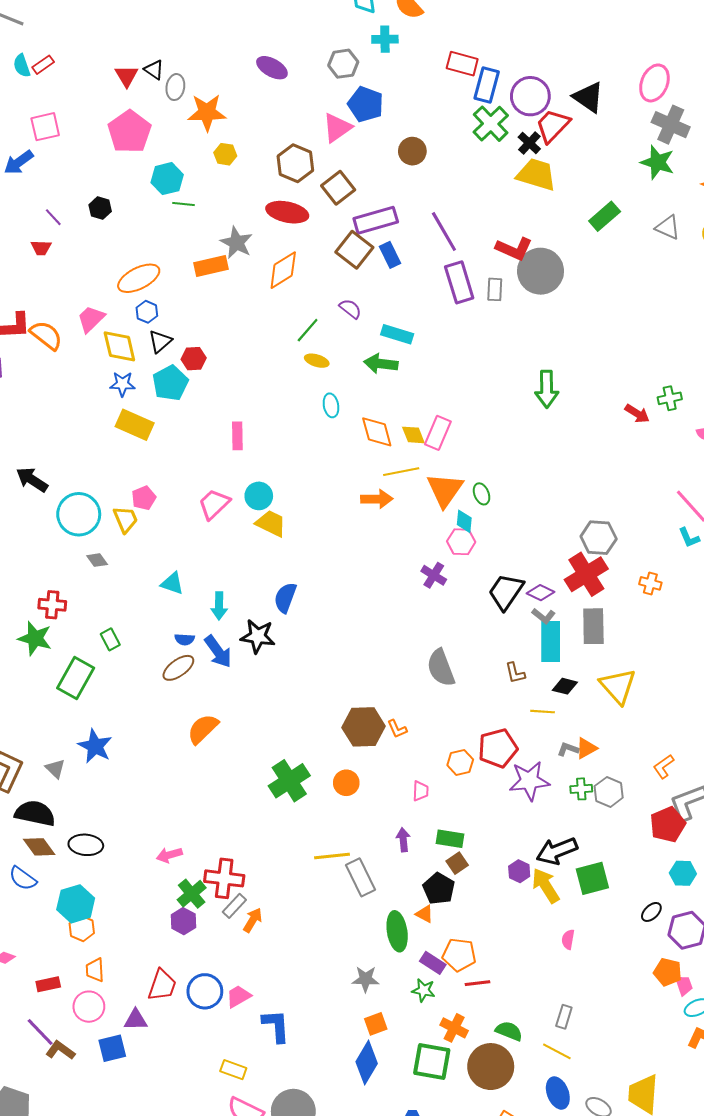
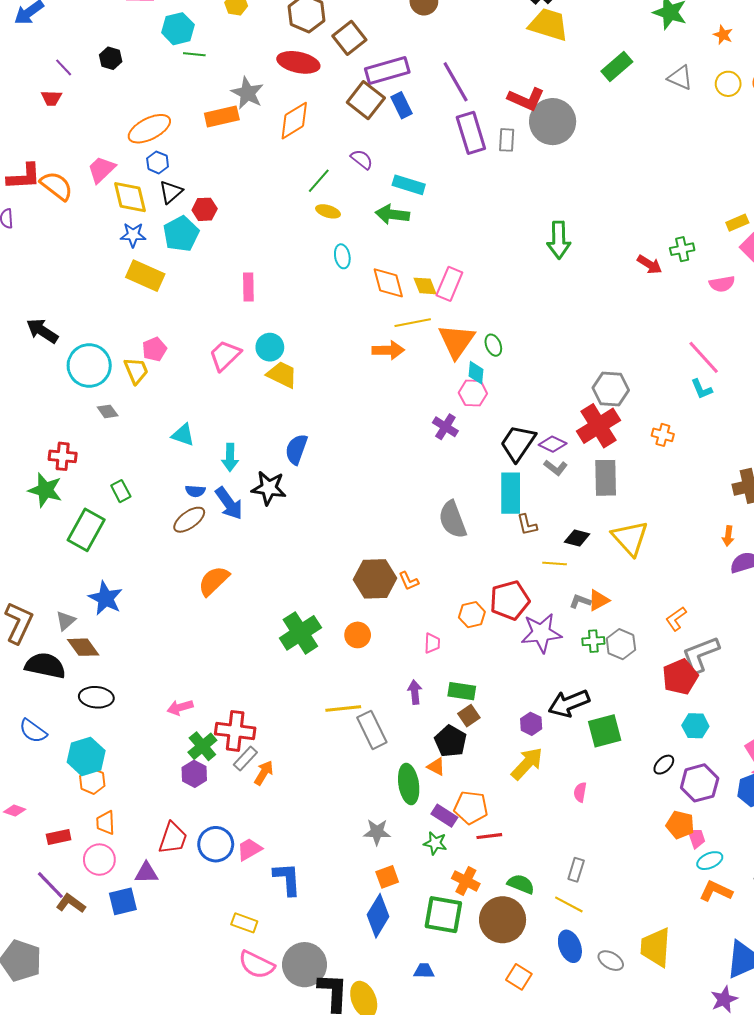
cyan rectangle: (551, 641) -> (511, 493), moved
gray triangle: (55, 769) -> (66, 621), turned 35
brown diamond: (39, 847) -> (83, 647), moved
yellow arrow: (546, 886) -> (527, 764), moved, turned 75

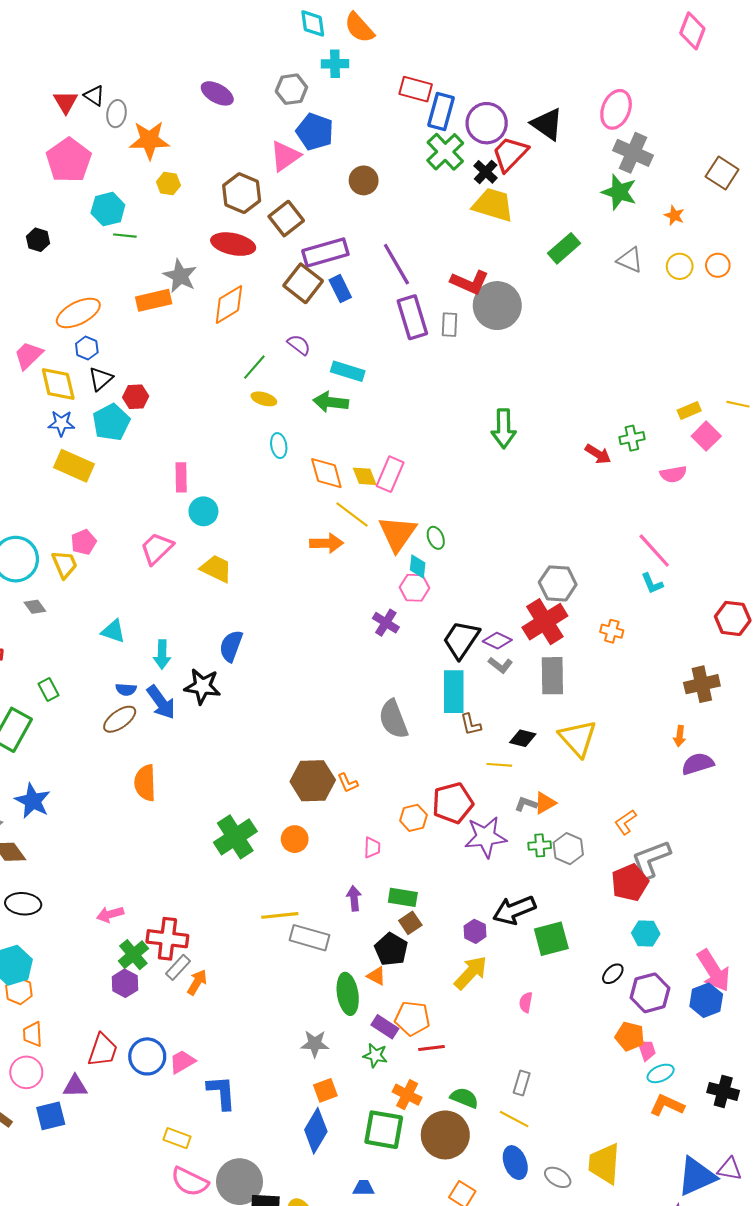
yellow line: (413, 323) -> (352, 515), turned 48
cyan circle: (270, 347) -> (203, 511), moved
orange semicircle: (214, 581) -> (145, 783), turned -48
gray rectangle: (372, 730) -> (310, 938), turned -48

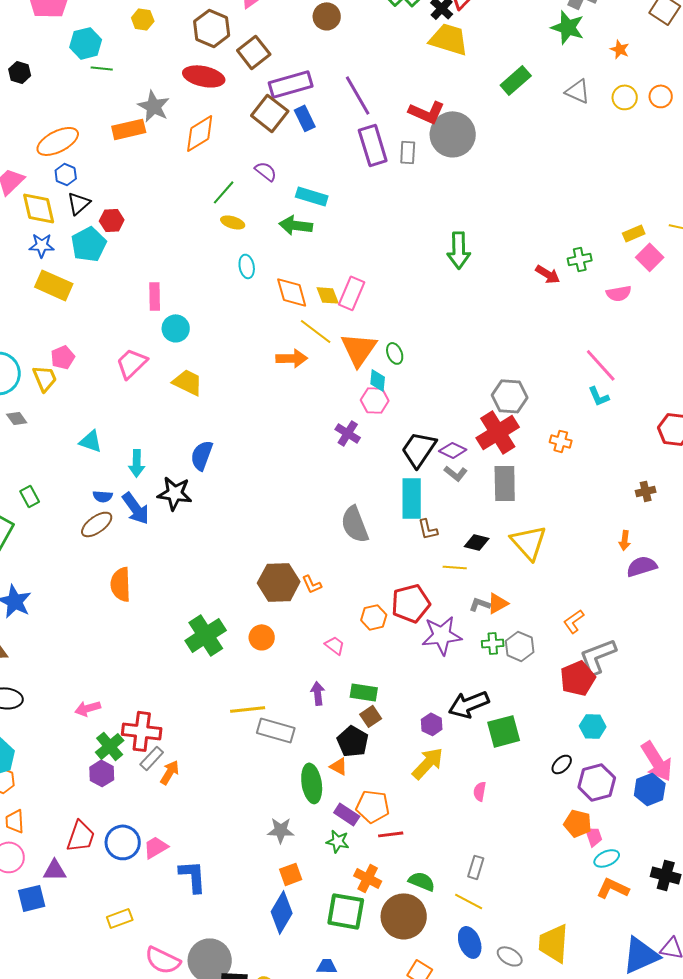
brown cross: (702, 684) -> (646, 491), size x0.6
pink trapezoid: (372, 848) -> (335, 645), turned -55
yellow rectangle: (177, 1138) -> (120, 918), moved, turned -40

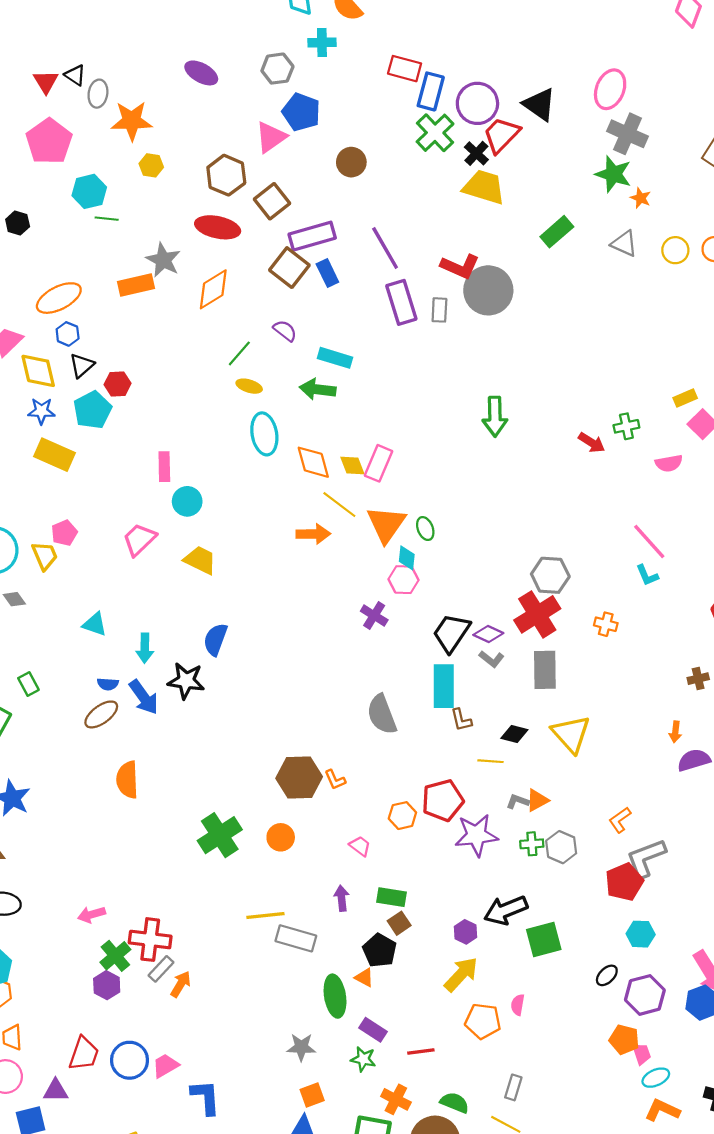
orange star: (620, 49) -> (641, 198), moved
cyan ellipse: (247, 266) -> (264, 434), size x1.6
orange pentagon: (373, 806) -> (483, 1021), moved

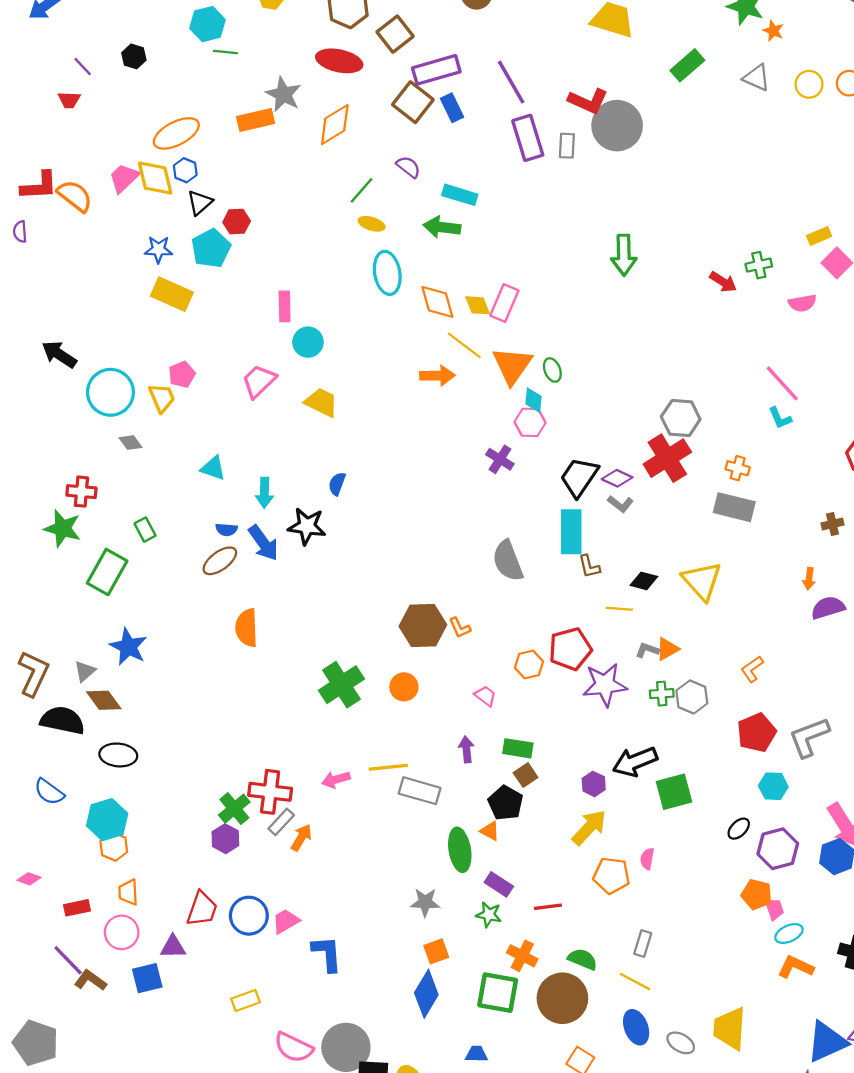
yellow diamond: (38, 371) -> (155, 178), moved
blue semicircle: (215, 639) -> (337, 484), size x0.7
gray rectangle: (545, 670) -> (734, 507), moved, turned -75
gray L-shape: (646, 858) -> (809, 737), moved
pink arrow: (91, 915) -> (336, 780), moved

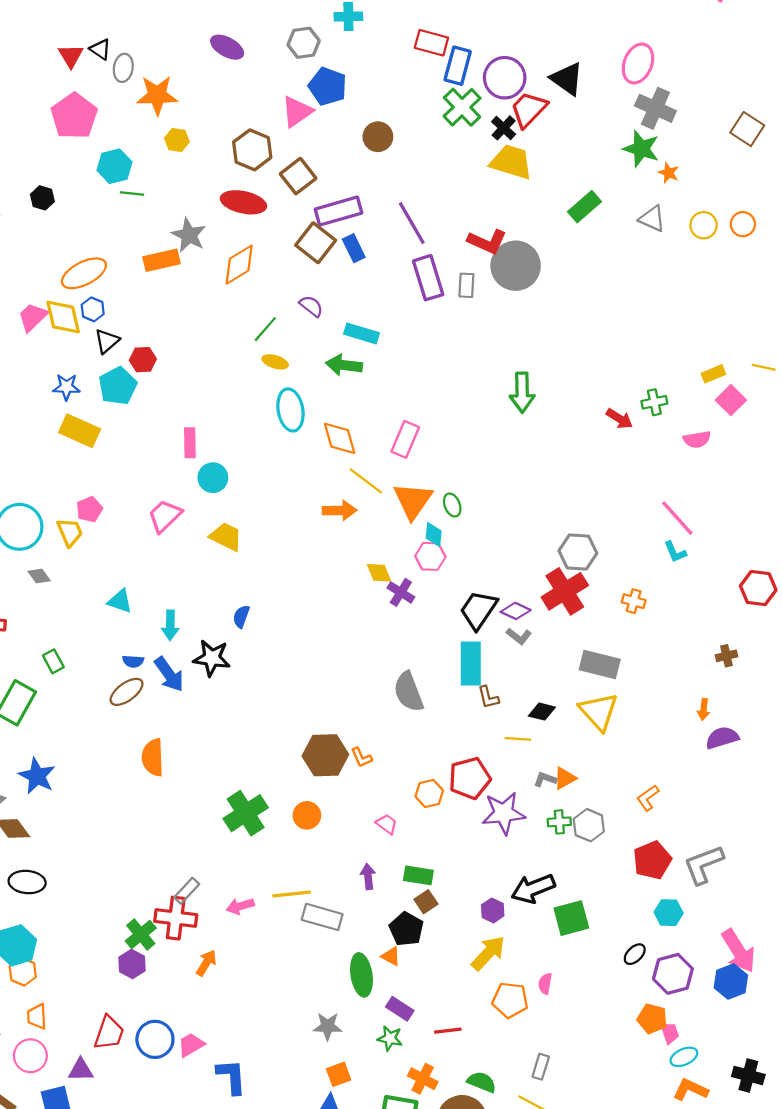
yellow diamond: (478, 305) -> (379, 573), moved
gray rectangle: (734, 507) -> (600, 665), moved
gray rectangle: (281, 822) -> (187, 891), moved

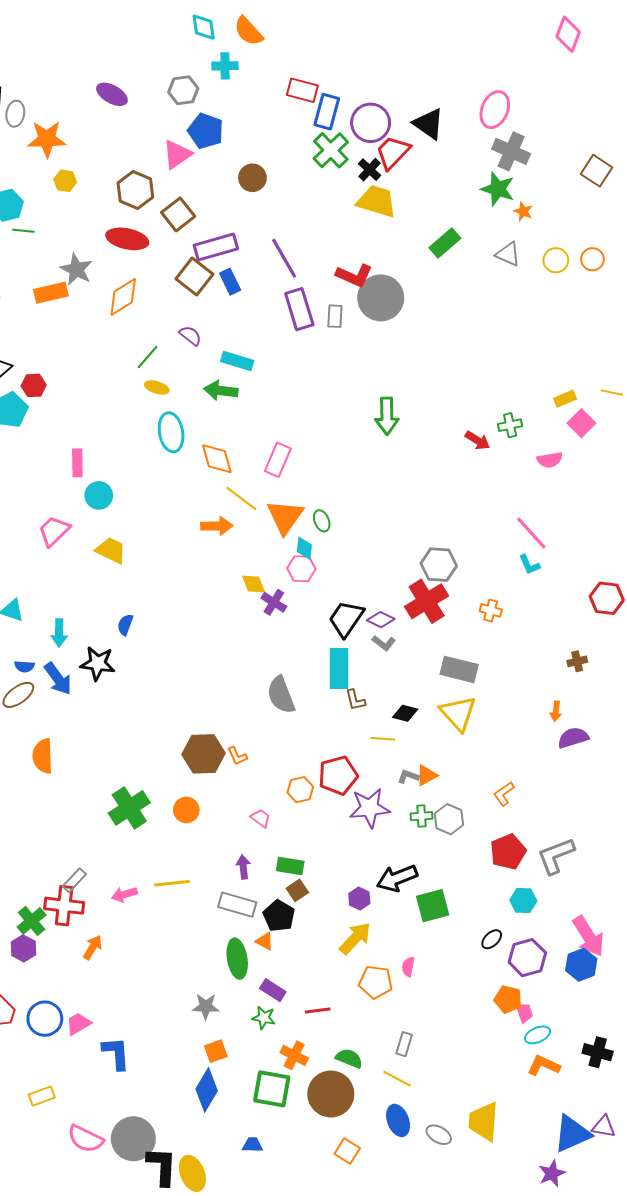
gray rectangle: (322, 917) -> (237, 905), moved

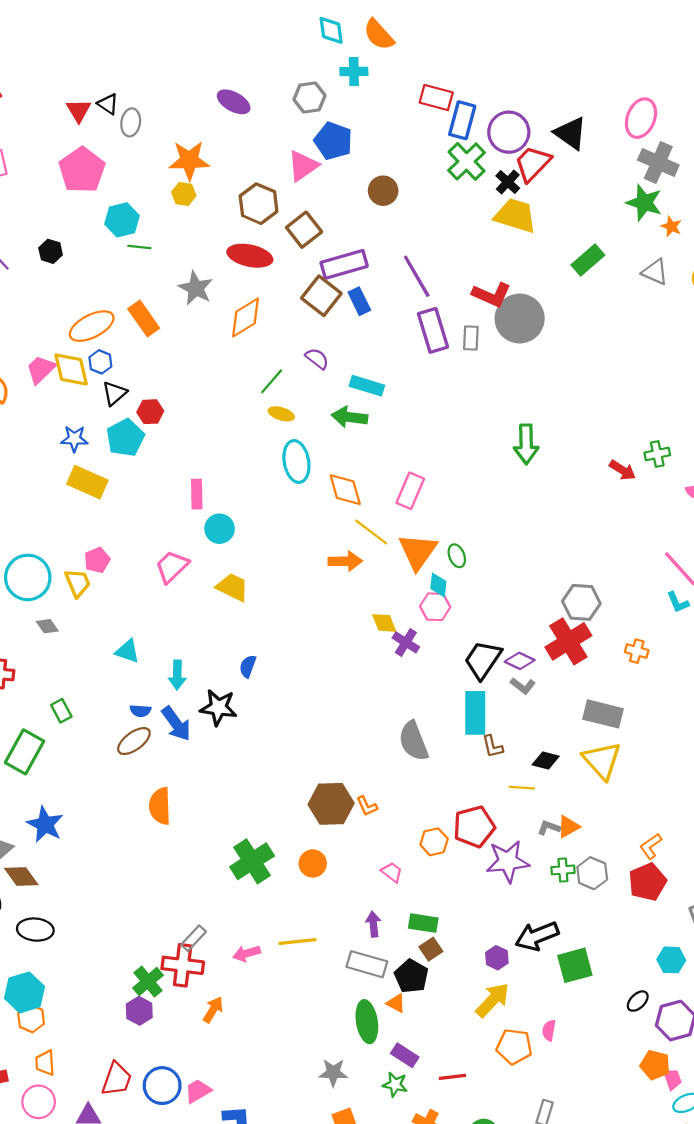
orange star: (47, 139) -> (189, 160), moved
orange rectangle: (51, 293) -> (144, 319), moved, turned 68
red pentagon: (508, 852) -> (647, 882), moved

